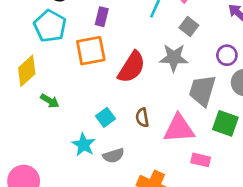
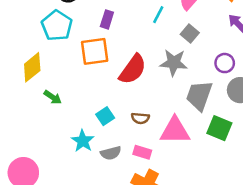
brown semicircle: (142, 118) -> (140, 118), turned -78
pink rectangle: (201, 160) -> (142, 152), moved

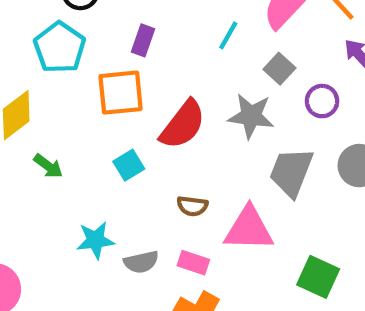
purple circle: (225, 63) -> (322, 101), moved
cyan square: (105, 116) -> (129, 165), moved
green square: (219, 128) -> (318, 277), moved
cyan star: (83, 141) -> (95, 240), turned 30

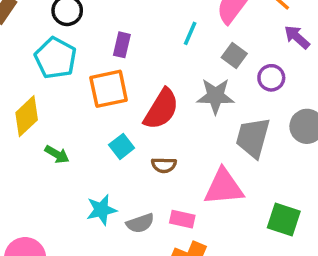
brown semicircle: (192, 206) -> (164, 165), moved

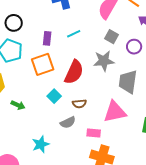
cyan line: (190, 33) -> (74, 34), moved, turned 48
cyan star: (101, 210) -> (41, 144), moved
gray semicircle: (140, 223) -> (68, 122), moved

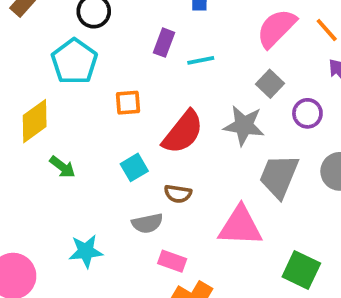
purple rectangle: (47, 38) -> (164, 43), moved
orange square: (43, 64) -> (128, 103), size x0.6
pink rectangle: (94, 133) -> (172, 261), moved

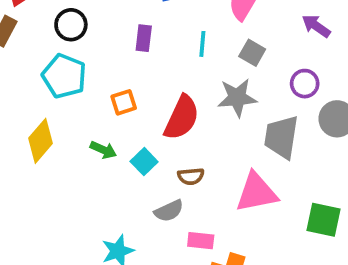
cyan line: (201, 60) -> (202, 44), moved, turned -60
purple circle: (307, 113) -> (305, 84), moved
green arrow: (62, 167) -> (103, 150), moved

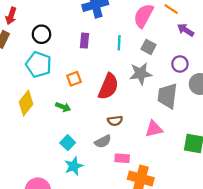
cyan square: (144, 162) -> (68, 143), moved
pink triangle: (256, 192) -> (154, 129), size x0.7

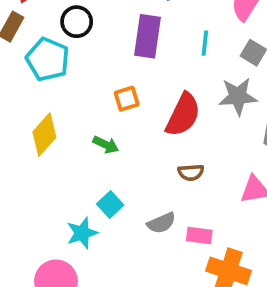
purple rectangle: (84, 41) -> (148, 36), size x1.6
cyan pentagon: (39, 65) -> (48, 59), moved
gray semicircle: (103, 141) -> (161, 223), moved
cyan star: (74, 166) -> (82, 233), moved

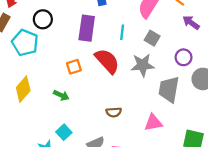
red semicircle: (183, 115) -> (107, 61), moved, turned -68

